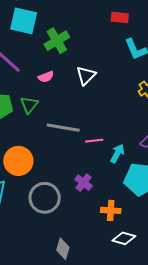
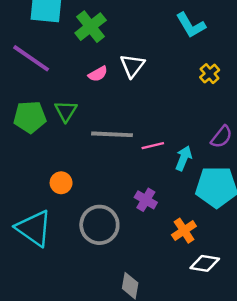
pink semicircle: (46, 77) -> (98, 74), moved
orange circle: (18, 161) -> (61, 183), size x0.6
orange cross: (111, 210) -> (184, 231), turned -30

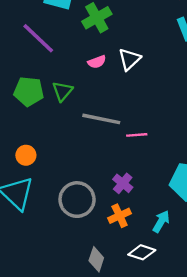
cyan arrow: (184, 158) -> (161, 221), moved
orange circle: (61, 183) -> (26, 155), moved
orange cross: (184, 231) -> (120, 216), moved
white diamond: (205, 263) -> (142, 252), moved

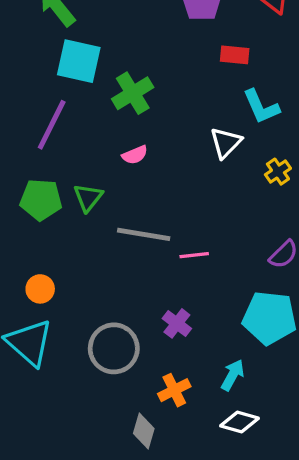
purple line: (38, 38) -> (52, 125), turned 75
white triangle: (129, 59) -> (226, 143), moved
orange cross: (120, 216) -> (174, 390), moved
white diamond: (142, 252) -> (240, 422), moved

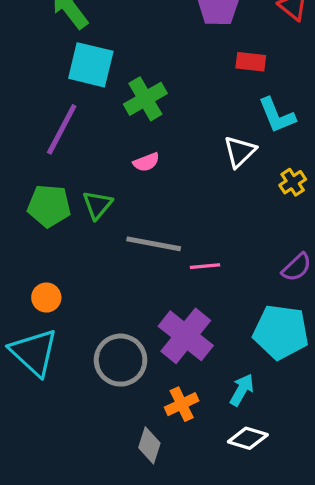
purple cross: (177, 323) -> (186, 336), size x1.8

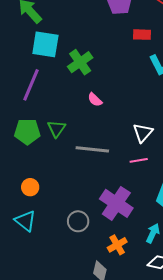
white triangle: (240, 152) -> (143, 133), moved
pink semicircle: (146, 162) -> (95, 100), moved, turned 70
pink line: (205, 266) -> (139, 160), moved
cyan triangle: (34, 352) -> (25, 221), size x0.7
gray circle: (121, 360) -> (78, 221), size x0.7

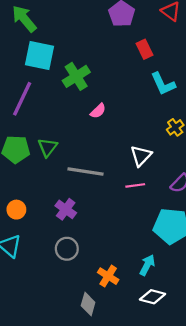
red rectangle: (142, 35) -> (145, 49), turned 60
pink semicircle: (95, 100) -> (98, 111), moved, turned -91
purple cross: (116, 203) -> (66, 209), moved, size x0.6
orange cross: (117, 245) -> (108, 276), turned -30

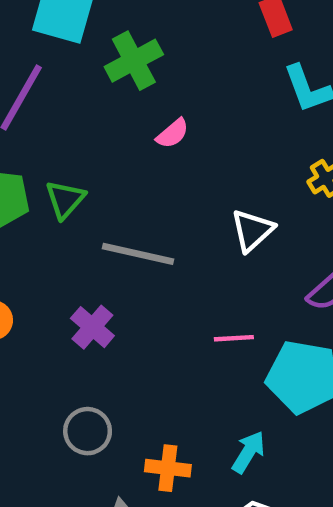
pink line: (135, 185) -> (234, 338), moved
gray circle: (67, 249) -> (88, 431), moved
orange cross: (108, 276) -> (168, 468), turned -30

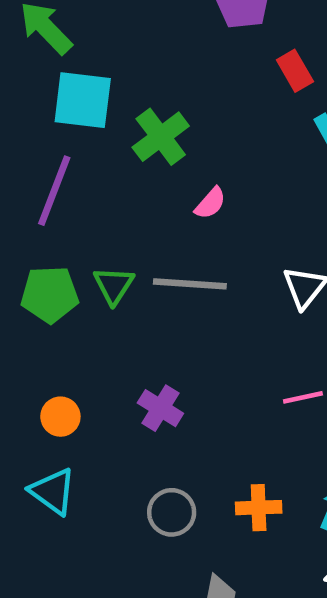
gray line: (138, 254) -> (190, 284), moved
orange cross: (168, 468) -> (259, 508), moved

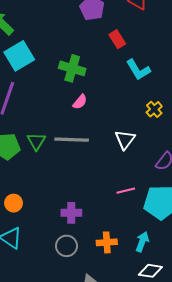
cyan square: (83, 100) -> (19, 56), turned -36
green cross: (161, 137) -> (72, 68), moved, turned -35
purple cross: (160, 408) -> (71, 213), moved, turned -30

